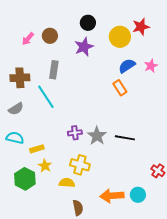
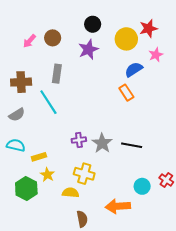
pink star: (151, 66) -> (156, 55), moved
cyan circle: (138, 195) -> (142, 186), moved

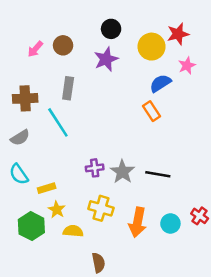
cyan semicircle: (16, 145) -> (19, 174), turned -138
yellow semicircle: (71, 193) -> (73, 231), moved
orange arrow: (118, 206) -> (138, 222), moved, turned -75

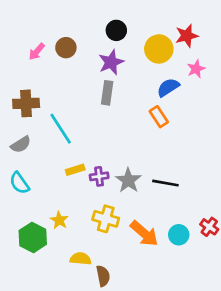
gray rectangle: (68, 88) -> (107, 93), moved
yellow rectangle: (47, 188) -> (75, 170), moved
orange arrow: (138, 222) -> (144, 233), turned -60
yellow semicircle: (73, 231) -> (81, 259), moved

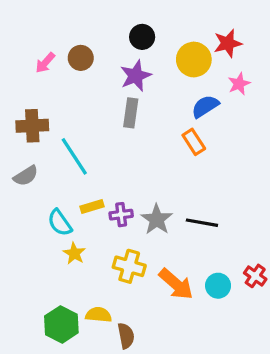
cyan semicircle: (19, 183) -> (60, 223), moved
yellow star: (59, 220) -> (74, 253), moved
green hexagon: (33, 237) -> (61, 324), moved

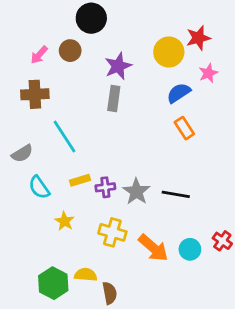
black circle: (142, 37) -> (91, 18), moved, size x1.4
brown cross: (32, 126) -> (35, 94), moved
orange rectangle: (194, 142) -> (184, 128), moved
cyan semicircle: (60, 223) -> (39, 187), moved

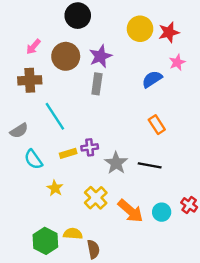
brown circle: (70, 51) -> (66, 56), moved, size x1.5
yellow circle: (169, 52) -> (140, 29), moved
orange rectangle: (184, 128) -> (157, 125), moved
purple cross: (105, 187) -> (90, 147), moved
yellow cross: (112, 232) -> (96, 198), turned 30

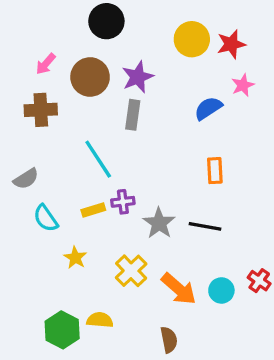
cyan line: (55, 116) -> (98, 159), moved
orange rectangle: (157, 125) -> (215, 171), turned 30
brown semicircle: (93, 249) -> (169, 340), moved

